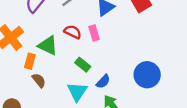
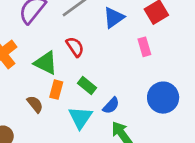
red semicircle: (73, 32) -> (75, 47), turned 30
pink rectangle: (94, 33) -> (144, 47), moved
orange rectangle: (30, 61) -> (56, 90), moved

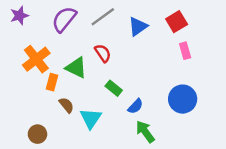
pink rectangle: (144, 47) -> (185, 51), moved
orange rectangle: (56, 90) -> (52, 82), moved
cyan triangle: (80, 118) -> (91, 118), moved

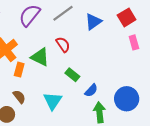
blue circle: (183, 99) -> (127, 99), moved
brown semicircle: (67, 105) -> (19, 97), moved
green arrow: (145, 132) -> (100, 112), turned 30

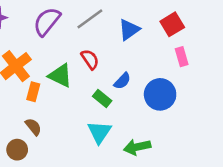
blue semicircle: (91, 90) -> (122, 81), moved
blue circle: (127, 99) -> (160, 94), moved
cyan triangle: (53, 101) -> (99, 132), moved
green arrow: (100, 112) -> (137, 147), turned -96

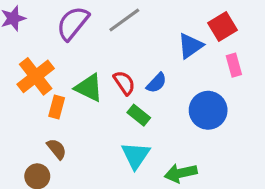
blue triangle: (129, 30) -> (190, 46), moved
red semicircle: (90, 59) -> (124, 83), moved
blue semicircle: (122, 81) -> (157, 83), moved

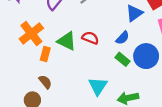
red semicircle: (124, 83) -> (90, 38), turned -35
blue semicircle: (157, 83) -> (123, 38), moved
green rectangle: (139, 115) -> (123, 59), moved

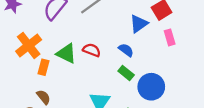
blue semicircle: (123, 38) -> (126, 50), turned -96
blue circle: (146, 56) -> (151, 87), moved

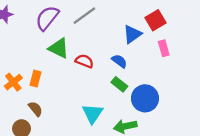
orange cross: (29, 45) -> (13, 82), moved, size x0.7
green triangle: (66, 53) -> (59, 48), moved

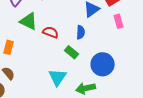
blue semicircle: (119, 61) -> (81, 32), turned 56
green rectangle: (119, 84) -> (72, 52), moved

